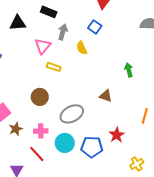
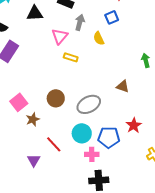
blue square: (95, 27) -> (112, 17), turned 32
brown circle: (40, 97) -> (56, 98), moved
pink cross: (41, 131) -> (92, 154), moved

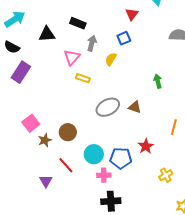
yellow semicircle: (99, 38) -> (111, 59), turned 56
brown circle: (56, 98) -> (68, 132), moved
gray ellipse: (89, 104) -> (108, 107), moved

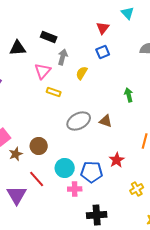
blue square: (124, 38) -> (103, 52), moved
purple triangle: (46, 181) -> (17, 195), size x1.5
black cross: (111, 201) -> (97, 215), moved

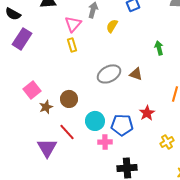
yellow rectangle: (54, 92) -> (72, 45), moved, turned 56

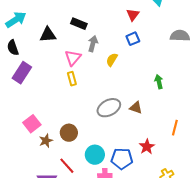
black semicircle: (13, 14) -> (13, 48), turned 42

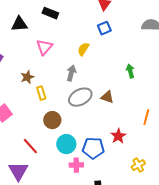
gray arrow: (93, 44) -> (71, 73), moved
yellow rectangle: (72, 79) -> (41, 93), moved
brown circle: (69, 133) -> (52, 120), moved
brown star: (46, 141) -> (27, 77), moved
red line: (67, 166) -> (30, 146), moved

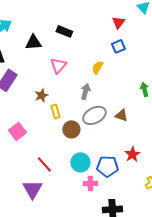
brown circle: (52, 120) -> (71, 129), moved

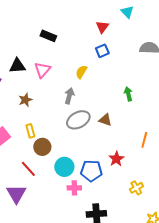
black triangle: (33, 42) -> (17, 66), moved
yellow rectangle: (55, 111) -> (30, 131), moved
brown circle: (71, 129) -> (42, 147), moved

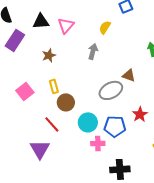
gray ellipse: (78, 120) -> (111, 90), moved

